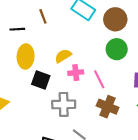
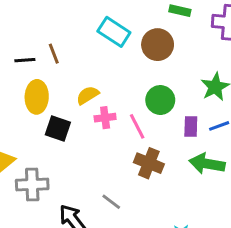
brown line: (43, 16) -> (54, 54), moved
green circle: (117, 49) -> (160, 100), moved
gray cross: (64, 104) -> (32, 185), moved

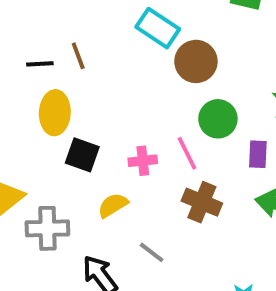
brown circle: (158, 45) -> (196, 61), moved
yellow semicircle: (88, 95) -> (113, 205), moved
pink cross: (105, 118) -> (143, 161), moved

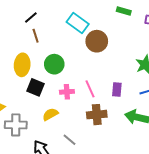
black line: (40, 64) -> (31, 17), moved, turned -40
green circle: (218, 119) -> (54, 64), moved
purple rectangle: (258, 154) -> (117, 90), moved
brown cross: (202, 202) -> (97, 115), turned -30

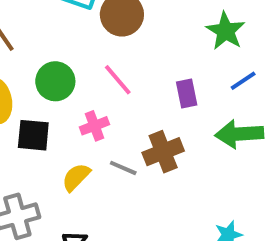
pink line: (90, 89) -> (118, 80), moved
gray line: (69, 140) -> (123, 168), moved

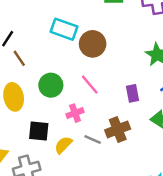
black square: (33, 135) -> (39, 131), moved

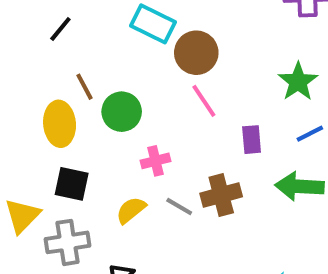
brown line: (19, 58) -> (85, 87), moved
pink line: (90, 85) -> (204, 101), moved
black square: (39, 131) -> (72, 184), moved

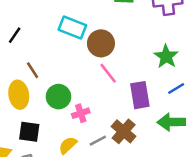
green circle: (122, 112) -> (58, 97), moved
purple rectangle: (252, 140) -> (140, 95), size x1.5
brown cross: (221, 195) -> (124, 131), turned -30
gray line: (179, 206) -> (98, 141), turned -54

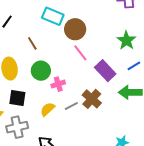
brown line: (33, 70) -> (32, 43), moved
purple rectangle: (140, 95) -> (105, 71), turned -35

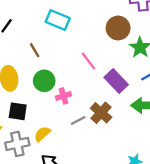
brown circle: (75, 29) -> (118, 28), moved
yellow semicircle: (48, 109) -> (42, 134), moved

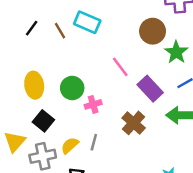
brown line: (35, 50) -> (60, 31), moved
black square: (18, 111) -> (43, 121), turned 30
gray line: (78, 120) -> (94, 142), moved, turned -48

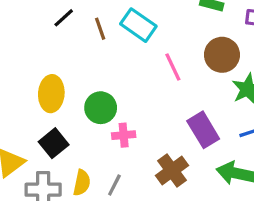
pink line: (120, 67) -> (173, 67), moved
yellow semicircle: (70, 145) -> (82, 183), turned 132

